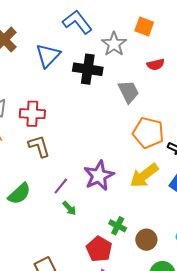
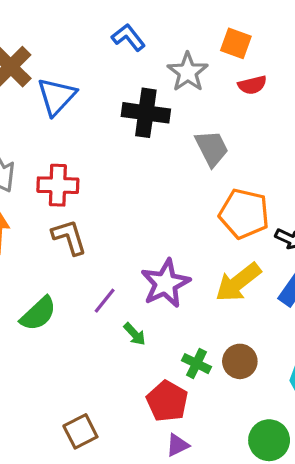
blue L-shape: (77, 22) -> (128, 37), size x0.7
blue triangle: (48, 56) -> (57, 96), moved
red semicircle: (156, 64) -> (252, 85), moved
green arrow: (69, 208) -> (135, 334), moved
brown circle: (146, 240) -> (240, 361), moved

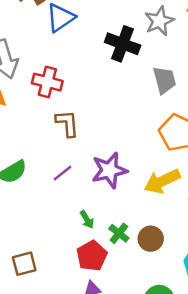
brown L-shape: (69, 237) -> (67, 123), moved
green arrow: (135, 334) -> (87, 220), moved

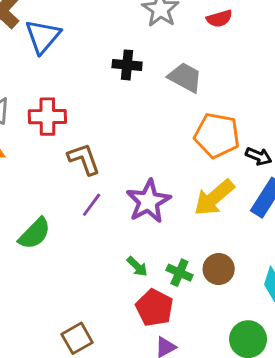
black cross: (123, 44) -> (127, 65), moved, size x0.7
gray trapezoid: (164, 80) -> (185, 77), turned -32
purple line: (63, 173) -> (92, 205), moved

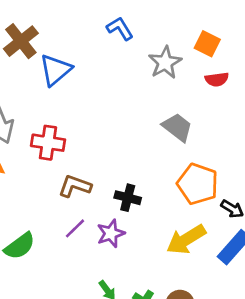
black cross: (127, 65) -> (128, 198), moved
brown L-shape: (84, 159) -> (75, 186), turned -60
purple star: (148, 201) -> (111, 233), moved, size x0.7

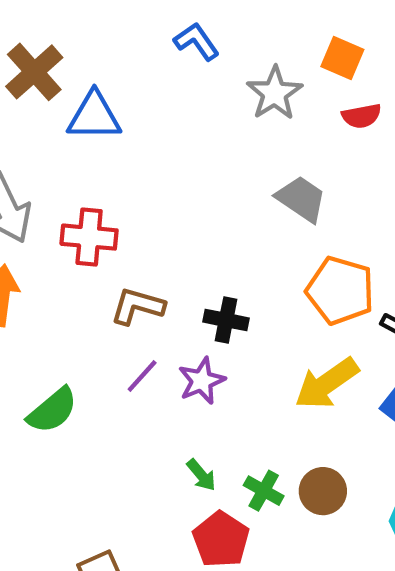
blue triangle: (55, 70) -> (94, 116), turned 44

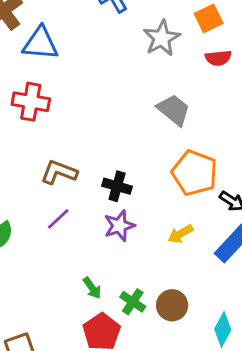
orange square: (342, 58) -> (209, 18), turned 36
red cross: (89, 237) -> (31, 102), moved
purple star: (202, 381) -> (119, 226), moved
yellow arrow: (327, 383) -> (180, 234), size x0.6

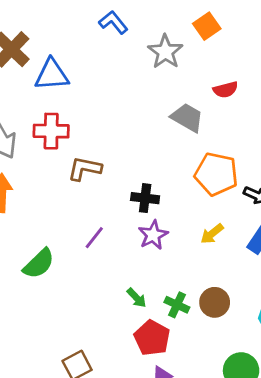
red semicircle: (218, 58) -> (226, 90), moved
brown L-shape: (59, 172) -> (85, 169), moved

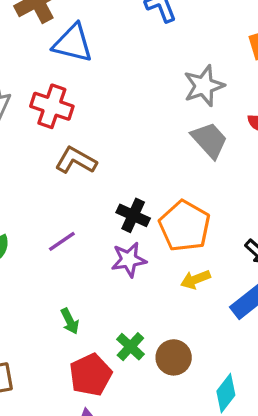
gray star: (165, 52) -> (204, 86), moved
orange pentagon: (216, 174) -> (185, 226), moved
green arrow: (137, 298) -> (70, 321), moved

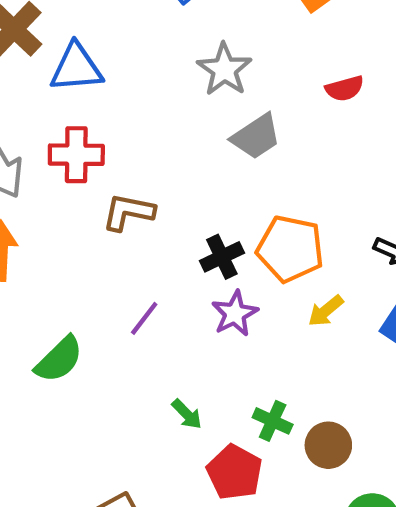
gray star: (204, 86) -> (224, 69), moved
gray trapezoid: (209, 140) -> (256, 136), moved, turned 117
black cross: (133, 215) -> (222, 257), turned -32
brown circle: (174, 357) -> (328, 445), moved

